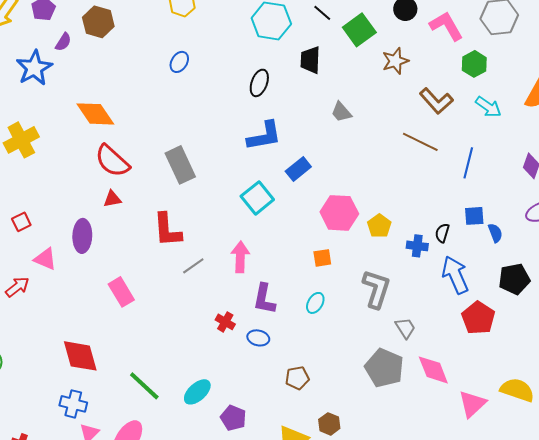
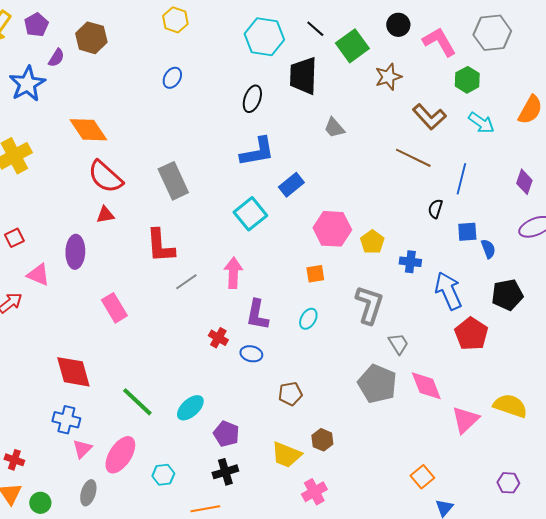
black trapezoid: (310, 60) -> (303, 76), size x1.4
black semicircle: (442, 233) -> (435, 209), moved

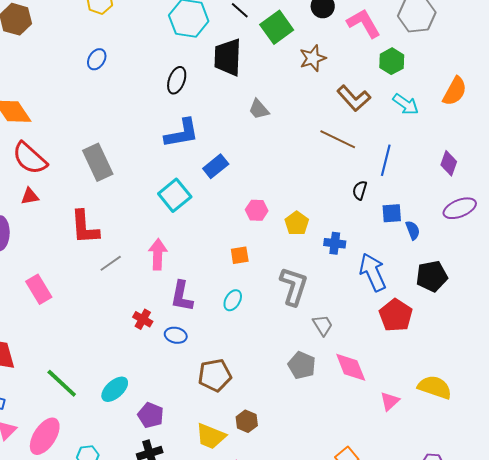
pink hexagon: (332, 229) -> (257, 210), size x0.6
gray pentagon: (377, 384) -> (302, 365), size x0.7
brown pentagon: (290, 394) -> (215, 375), size x1.4
pink triangle: (465, 420) -> (390, 401), size x0.7

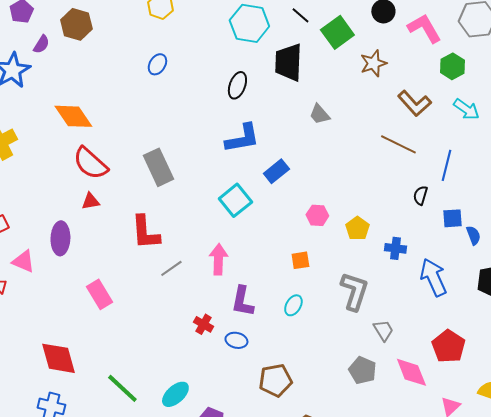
red pentagon: (396, 315) -> (448, 346), moved

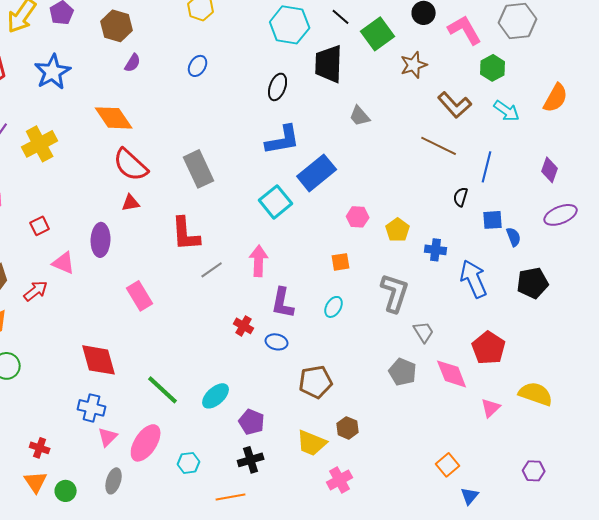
purple semicircle: (41, 44) -> (133, 63), moved
blue rectangle: (276, 171) -> (317, 173), size x1.5

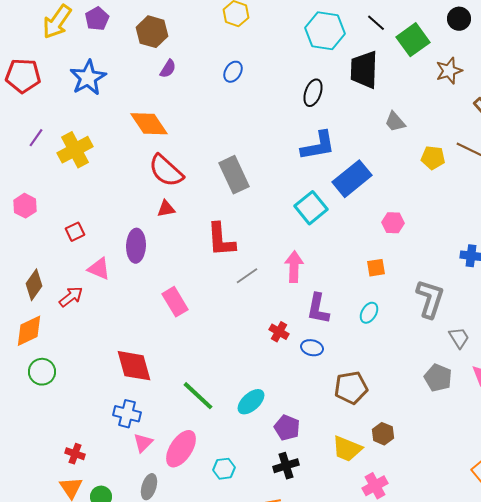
yellow pentagon: (398, 230) -> (433, 158), moved, turned -30

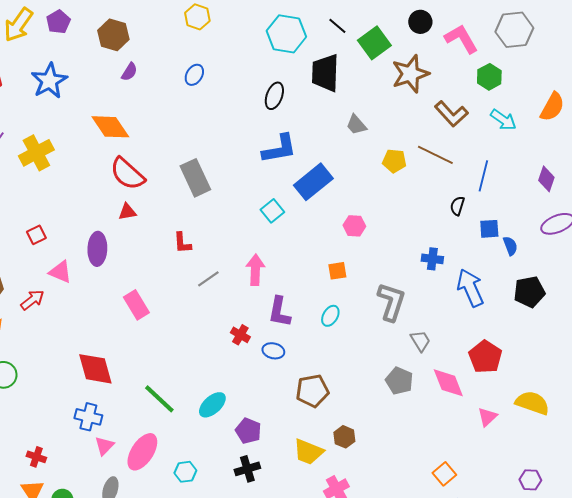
brown star: (449, 71) -> (410, 74), size x1.4
cyan square: (311, 208) -> (272, 211), size x0.7
red L-shape: (221, 240) -> (182, 243), size x0.6

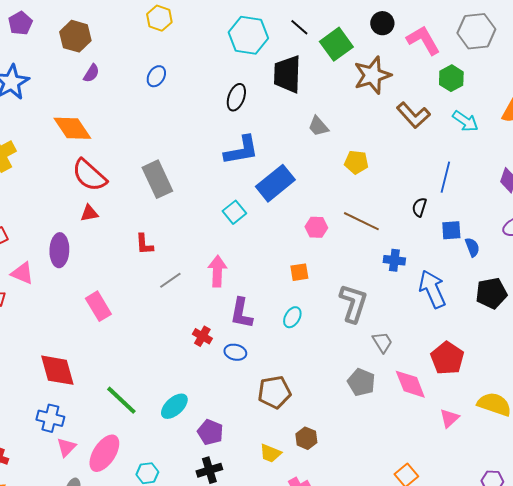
brown line: (435, 155) -> (361, 221), moved
yellow trapezoid: (308, 452) -> (270, 453), size x0.7

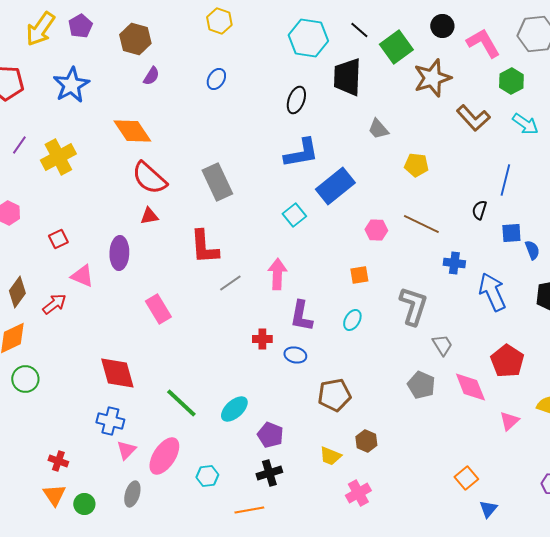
red L-shape: (144, 244) -> (204, 247), size x1.6
red cross: (202, 336) -> (262, 339), turned -30

